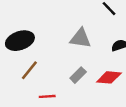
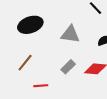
black ellipse: (20, 41) -> (30, 25), moved

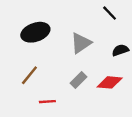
gray triangle: (70, 34) -> (81, 43), turned -42

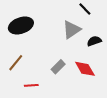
gray triangle: (81, 43) -> (71, 30), moved
red diamond: (110, 82) -> (85, 69), turned 55

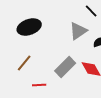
gray rectangle: (58, 67) -> (65, 67), size x1.5

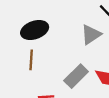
brown line: (24, 63) -> (31, 60), moved, turned -36

